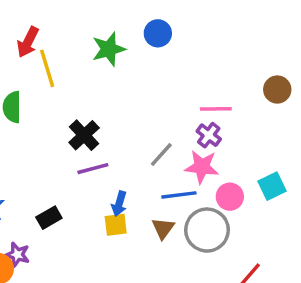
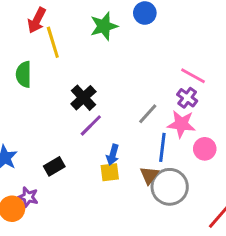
pink line: (216, 109) -> (193, 76), turned 30
purple line: (93, 169) -> (91, 125), turned -30
blue line: (179, 195) -> (162, 147), turned -76
gray circle: (207, 230) -> (170, 187), moved

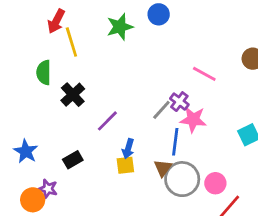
black cross: (83, 98) -> (73, 95), moved
purple cross: (187, 98) -> (179, 102), moved
pink circle: (205, 149) -> (215, 183), moved

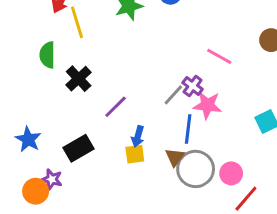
black rectangle: (73, 160) -> (79, 148), size x1.4

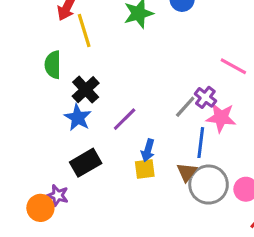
blue star: (28, 139) -> (78, 118), moved

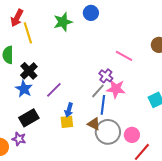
gray line: (185, 107) -> (98, 91), moved
brown triangle: (187, 172) -> (94, 124), turned -40
purple star: (58, 195) -> (19, 139), moved

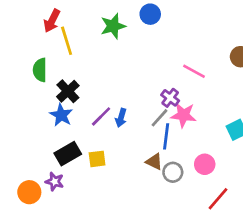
blue arrow: (69, 110) -> (121, 118), moved
yellow square: (67, 122) -> (97, 159), moved
gray circle: (108, 132) -> (173, 172), size x0.6
pink circle: (132, 135) -> (205, 164), moved

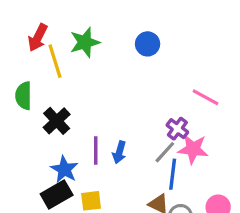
blue circle: (150, 14) -> (148, 44), moved
green star: (113, 26) -> (85, 42), moved
blue star: (61, 115) -> (64, 169), moved
purple line: (101, 116) -> (96, 151), turned -45

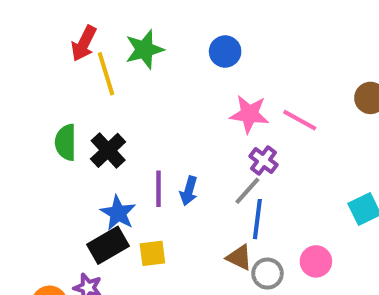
green semicircle: (24, 96) -> (66, 142), moved
pink star: (193, 149) -> (249, 114), moved

